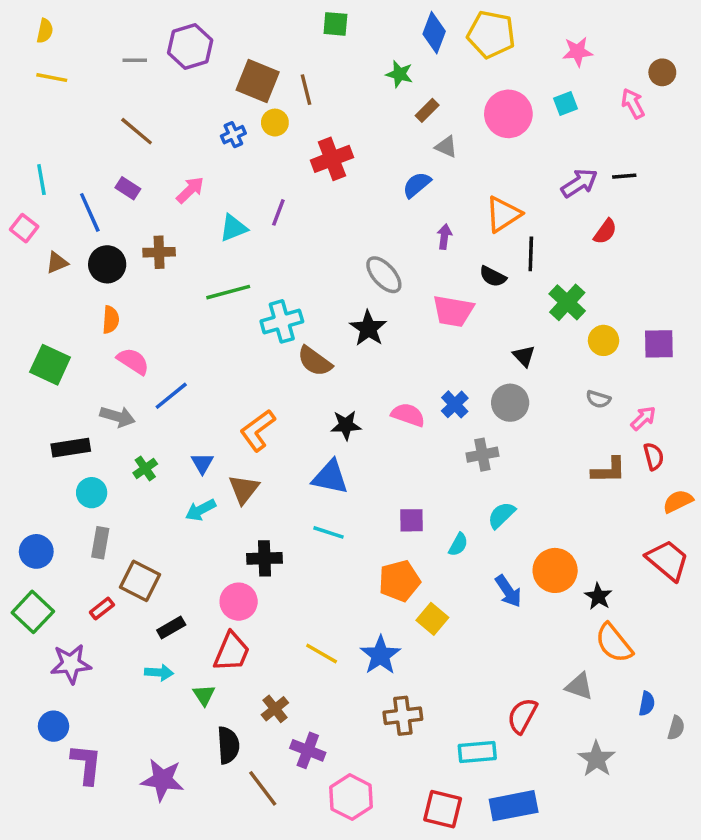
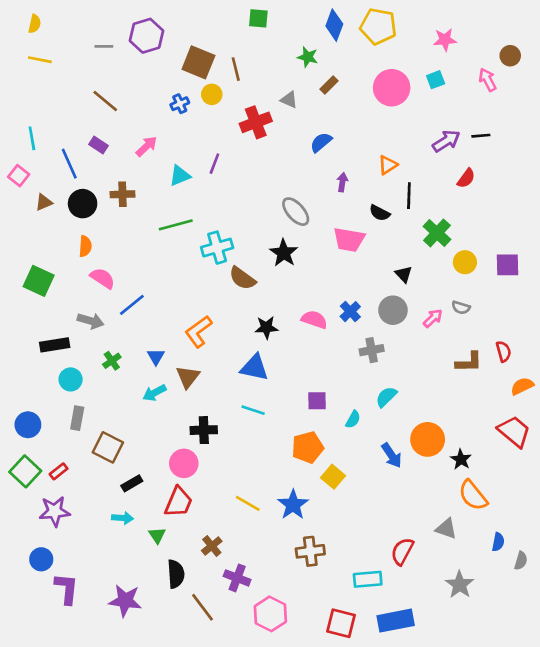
gray triangle: (446, 147) -> (289, 100), moved
orange triangle: (503, 214) -> (388, 165), size x0.7
pink arrow: (643, 418) -> (433, 318), moved
red rectangle: (102, 609) -> (59, 471), moved

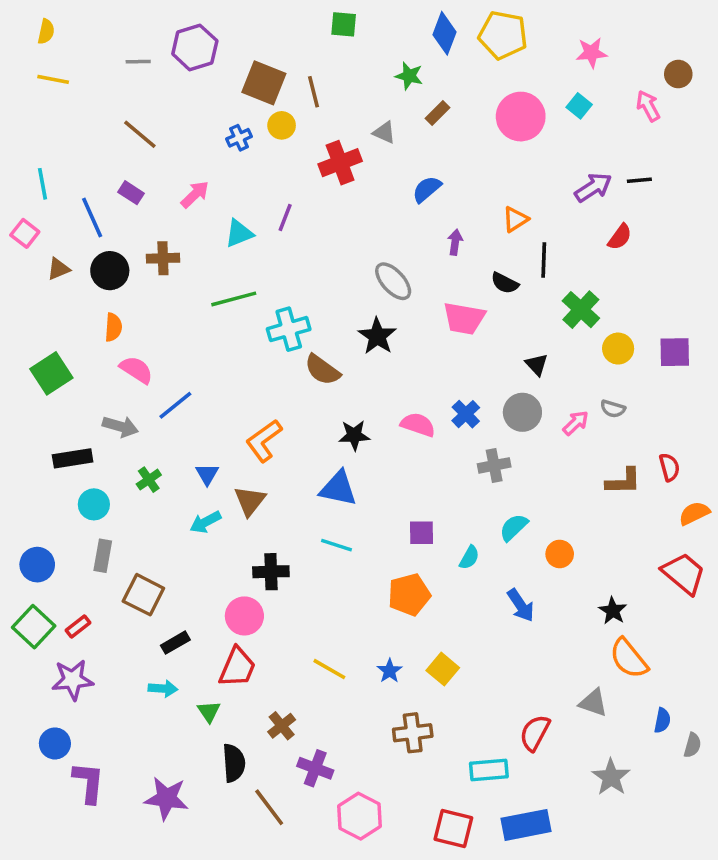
cyan square: (436, 80) -> (579, 106), turned -30
green square: (39, 281) -> (51, 373), turned 32
orange circle: (428, 439) -> (560, 554), moved, size x0.6
yellow square: (333, 477) -> (443, 669), moved
blue star: (293, 505) -> (390, 671), size x0.6

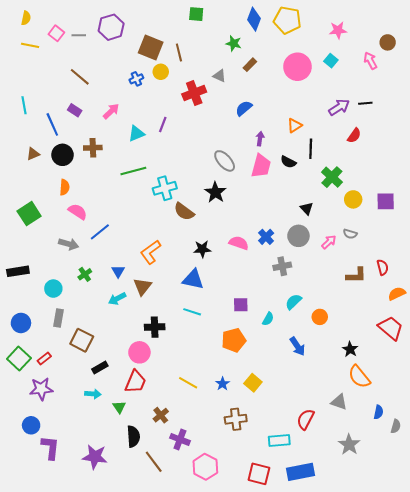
pink square: (25, 233) -> (56, 33), moved
pink trapezoid: (464, 318) -> (261, 166), moved, turned -85
black rectangle: (73, 458) -> (18, 271), moved

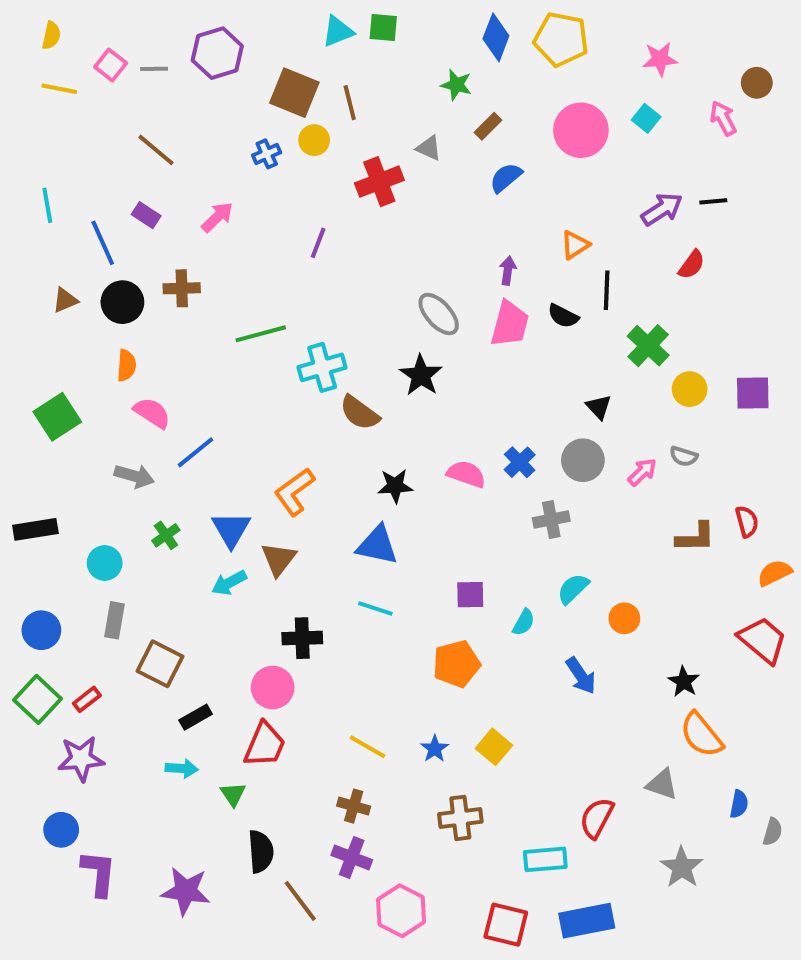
blue semicircle: (244, 108) -> (506, 178), moved
cyan triangle: (136, 134) -> (338, 31), moved
blue triangle: (118, 271) -> (231, 529), size x1.5
brown cross: (161, 415) -> (354, 806), moved, turned -35

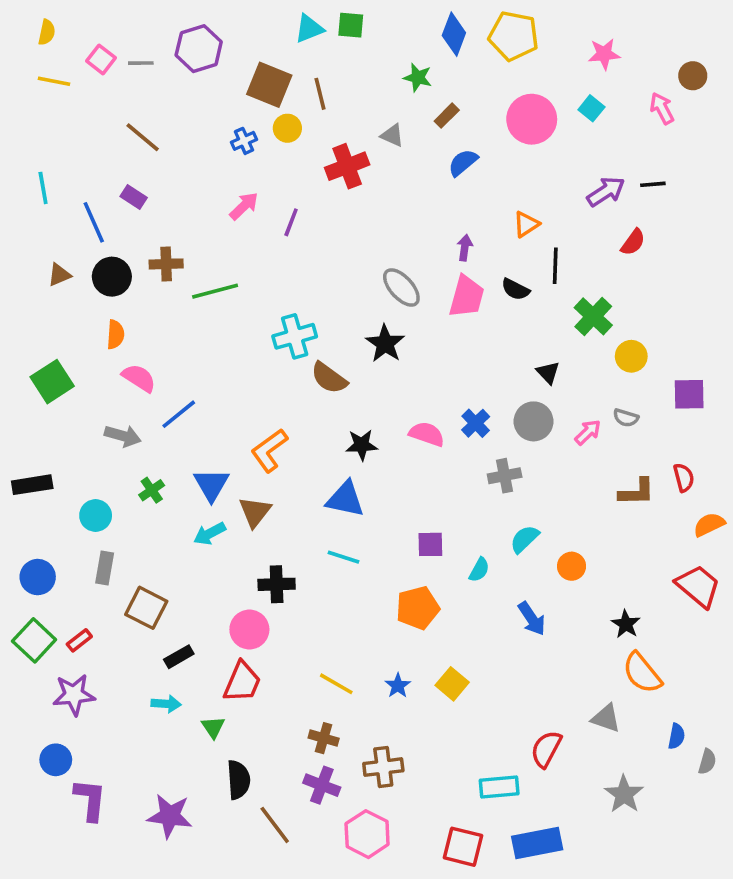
pink arrow: (217, 217) -> (244, 206), moved
green line: (261, 334) -> (215, 291), moved
purple square: (753, 393) -> (689, 394), moved
brown cross: (460, 818) -> (383, 767), moved

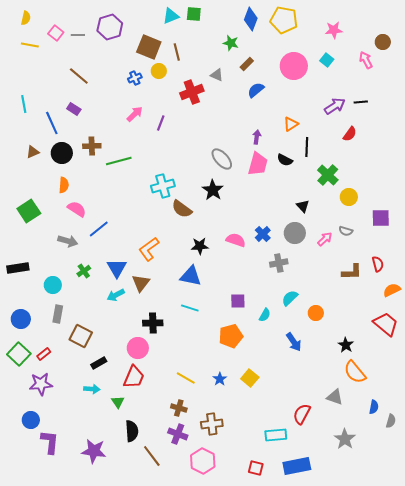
red square: (463, 847) -> (256, 468), size x0.7

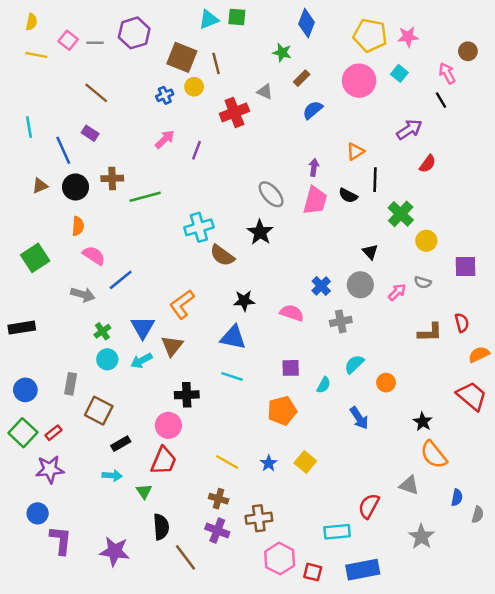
yellow pentagon: (284, 20) -> (370, 35), moved
black line: (361, 102) -> (441, 100), moved, turned 64
pink semicircle: (236, 240) -> (292, 313), moved
cyan circle: (53, 285) -> (107, 359), moved
pink hexagon: (203, 461) -> (280, 559), moved

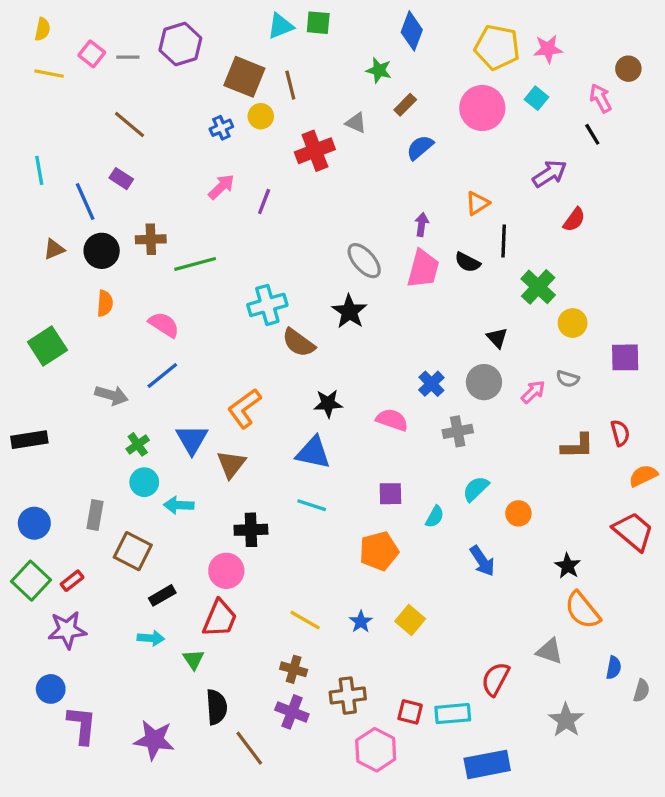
pink semicircle: (94, 255) -> (164, 325), moved
cyan arrow: (141, 361) -> (179, 505), moved, turned 30
red square: (313, 572) -> (410, 712), moved

